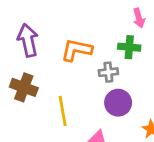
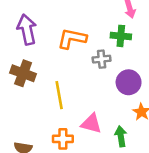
purple circle: (118, 103) -> (129, 82), moved

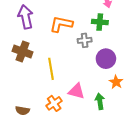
orange cross: (63, 139) -> (54, 103), turned -35

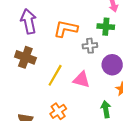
yellow line: (51, 69) -> (55, 75), turned 40
pink triangle: (76, 91) -> (81, 80), moved

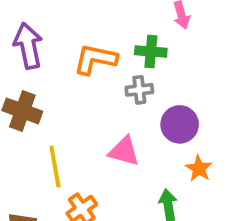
green cross: (106, 27) -> (151, 52), moved
yellow line: (55, 75) -> (55, 167), moved, turned -40

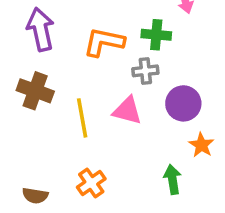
pink triangle: (124, 151) -> (127, 111), moved
yellow line: (55, 167) -> (82, 118), moved

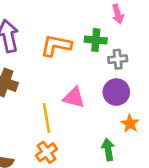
gray cross: (145, 71) -> (118, 59), moved
yellow line: (82, 118) -> (46, 118), moved

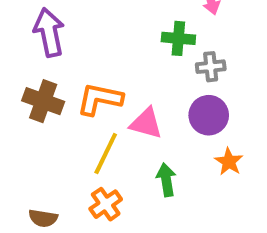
orange L-shape: (56, 46) -> (100, 99), moved
yellow line: (46, 118) -> (106, 154), turned 36
green arrow: (108, 150) -> (166, 180), moved

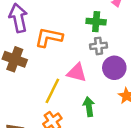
gray cross: (211, 67) -> (99, 46), moved
orange L-shape: (100, 99) -> (49, 37), moved

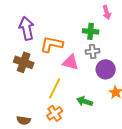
pink triangle: (77, 73) -> (71, 62), moved
green arrow: (89, 107) -> (85, 101), turned -63

